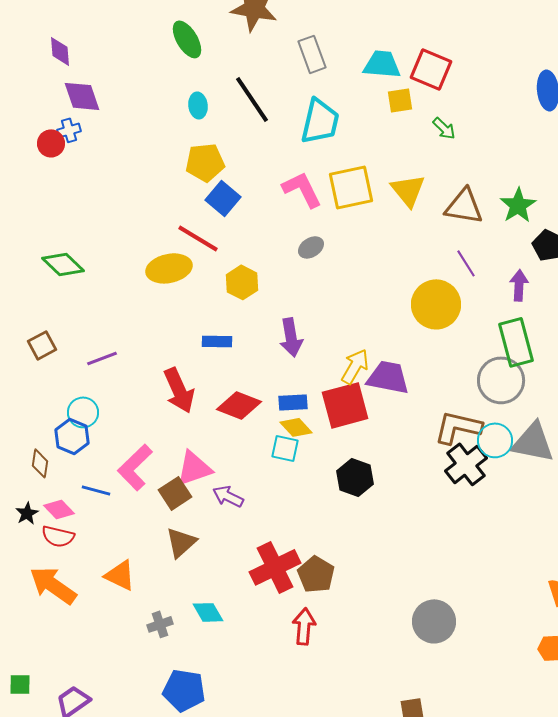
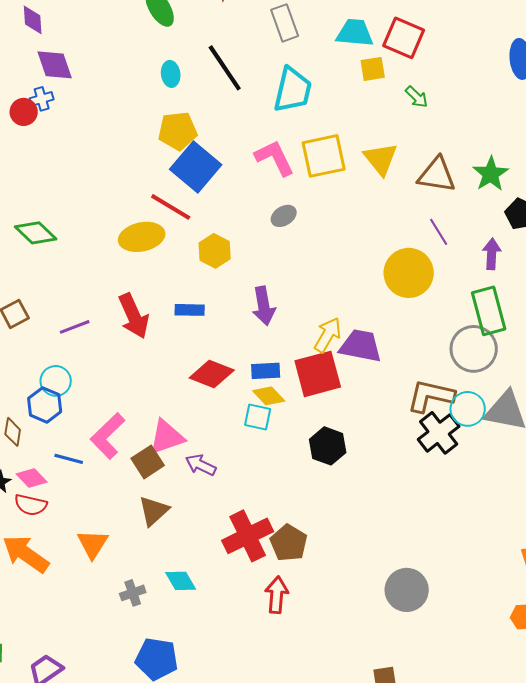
blue square: (223, 198) -> (196, 167), size x1.4
red arrow: (179, 390) -> (134, 316), moved
orange triangle: (120, 575) -> (93, 544), turned 36

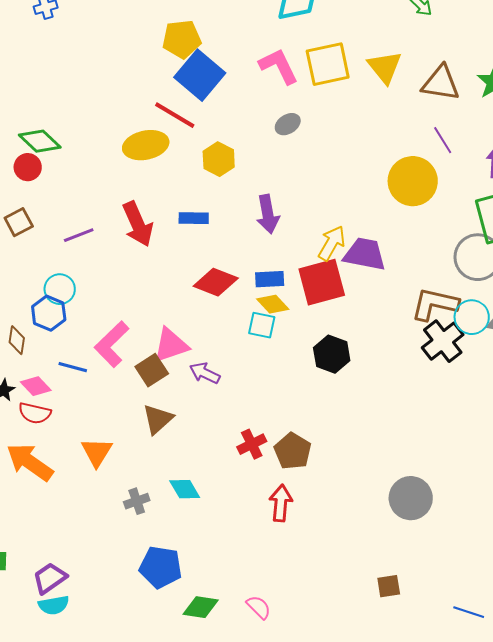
red circle: (24, 112) -> (28, 167), moved
red cross: (248, 536) -> (252, 444), size x0.6

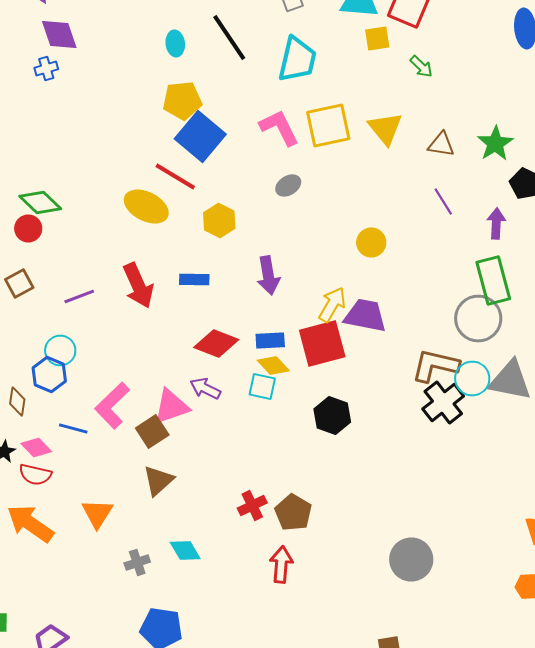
brown triangle: (441, 83) -> (441, 144), size x0.7
yellow ellipse: (146, 145) -> (146, 206), turned 39
yellow circle: (413, 181) -> (371, 242), moved, size x0.6
purple arrow: (205, 373) -> (205, 388), moved

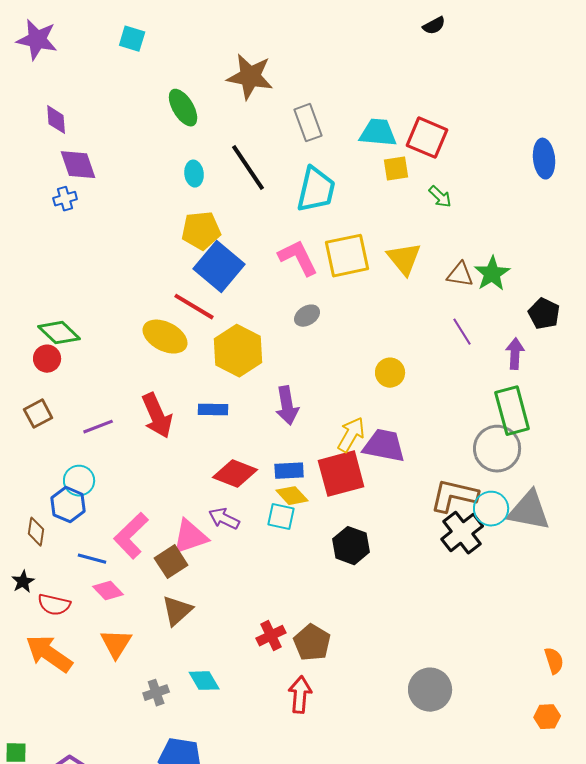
green star: (495, 144) -> (492, 274), moved
yellow hexagon: (219, 220) -> (238, 351), size x1.5
pink diamond: (36, 448) -> (108, 591), moved

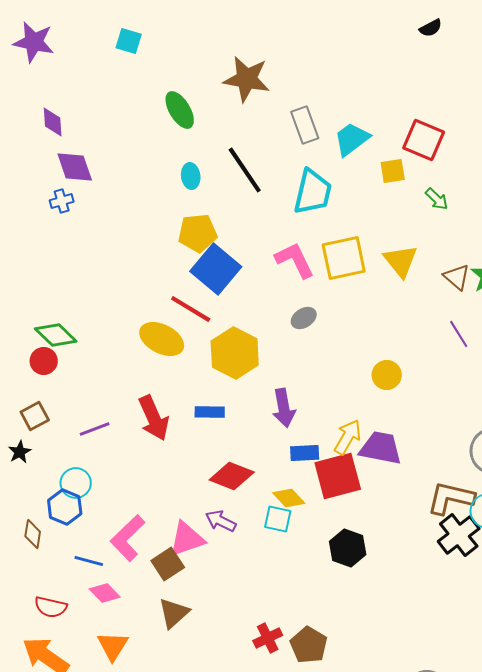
cyan trapezoid: (378, 133) -> (352, 139), moved, turned -42
brown triangle: (460, 275) -> (457, 277), turned 32
blue rectangle: (289, 471) -> (305, 453), moved
black star: (23, 582) -> (20, 452), moved

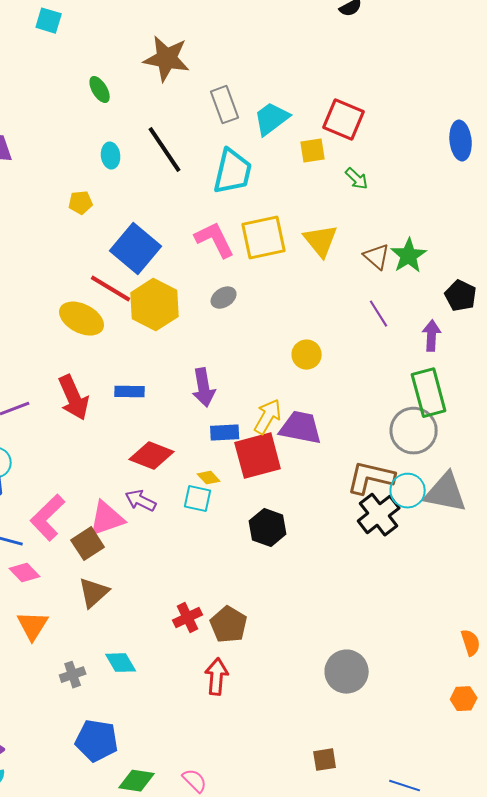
green ellipse: (180, 110) -> (100, 90), size x0.7
yellow pentagon: (198, 233) -> (81, 203), moved, size x0.6
yellow hexagon: (235, 353) -> (155, 305), moved
yellow diamond: (289, 498) -> (209, 478), size x0.7

